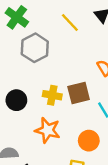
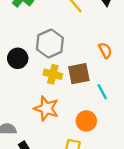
gray hexagon: (35, 48) -> (50, 43), moved
black circle: (16, 100) -> (18, 58), moved

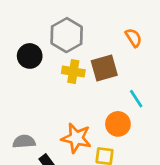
cyan line: (102, 92) -> (136, 99), moved
orange star: (46, 108) -> (76, 138), moved

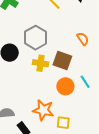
brown square: (104, 68) -> (62, 61), turned 36
orange circle: (118, 124) -> (65, 86), moved

